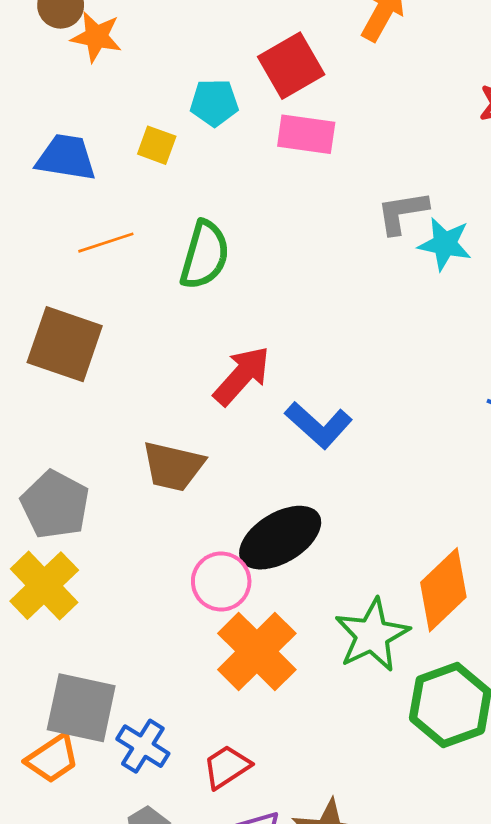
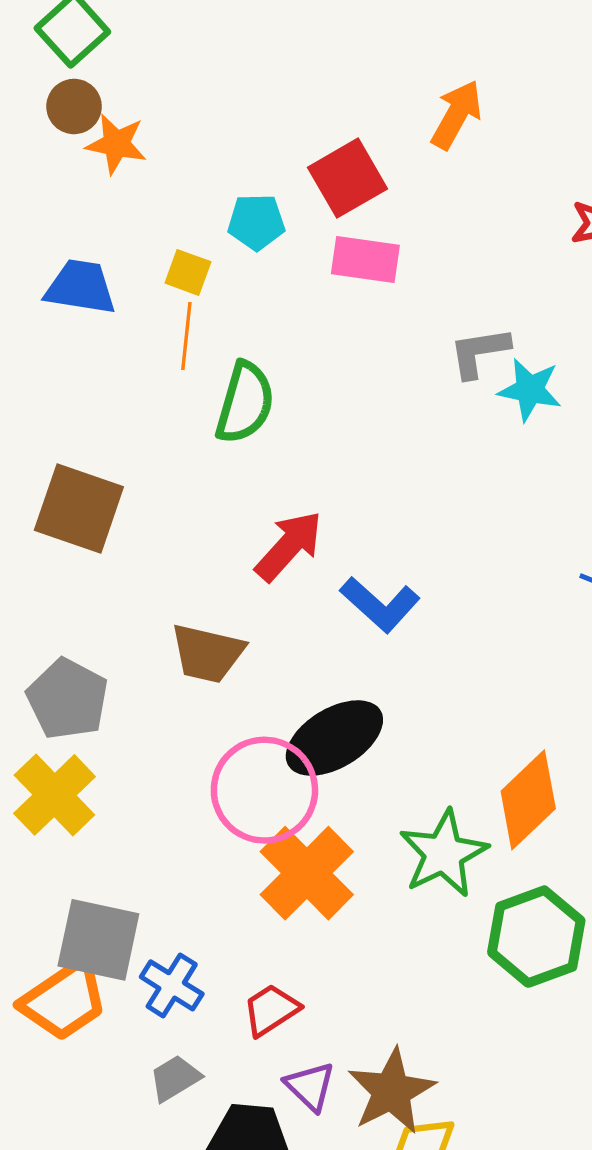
orange line: (106, 243) -> (186, 336), moved, turned -66
pink circle: (221, 581) -> (264, 790), size x1.5
orange trapezoid: (52, 758) -> (64, 1000), size x1.4

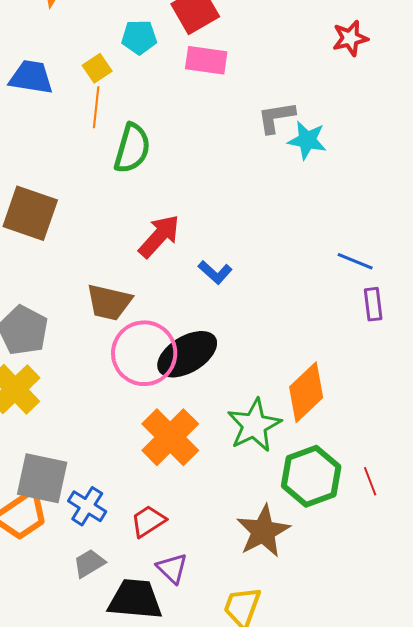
yellow square: (188, 272) -> (97, 68), turned 36
blue L-shape: (380, 605) -> (215, 272), size x0.7
pink circle: (264, 790) -> (144, 353), moved
brown star: (391, 1091) -> (263, 531), moved

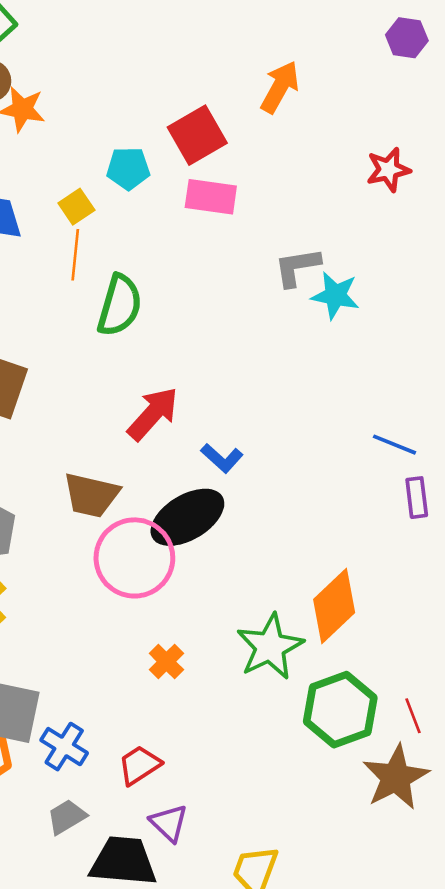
black ellipse: (187, 354) -> (187, 517), moved
orange cross: (170, 437) -> (166, 662), size x0.5
brown star: (263, 531) -> (396, 777), moved

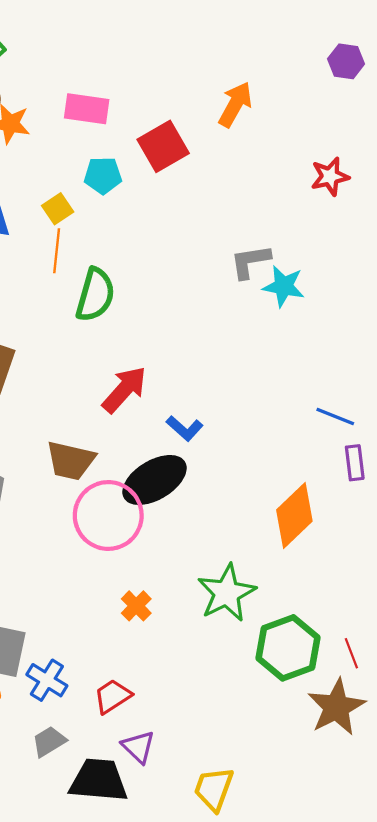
pink rectangle: (211, 197) -> (87, 109), moved
orange diamond: (334, 606) -> (294, 515), moved

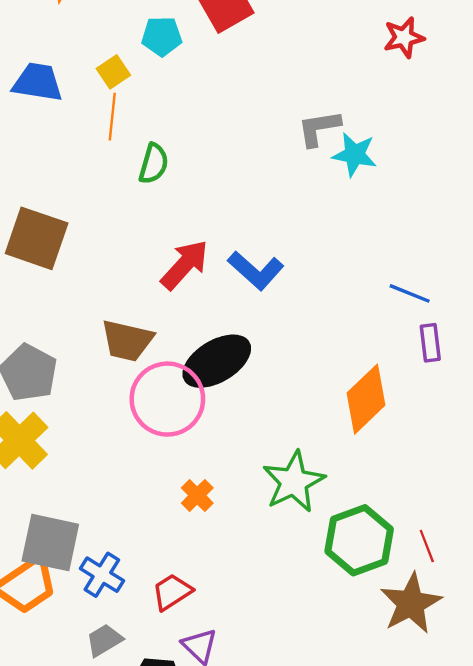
green semicircle: (95, 295) -> (154, 164), size x0.7
blue L-shape: (185, 428) -> (256, 270), moved, size x1.4

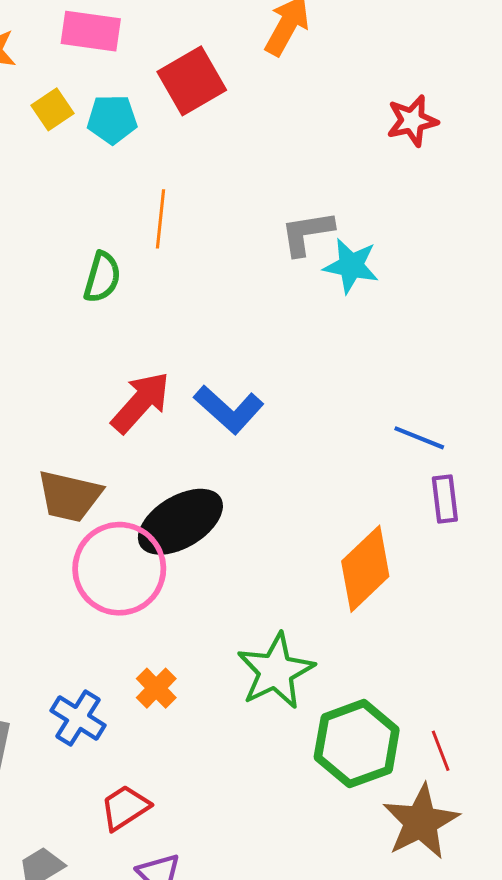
yellow square: (113, 72) -> (52, 109), moved
orange line: (112, 117) -> (160, 219), moved
blue cross: (102, 575) -> (78, 718), moved

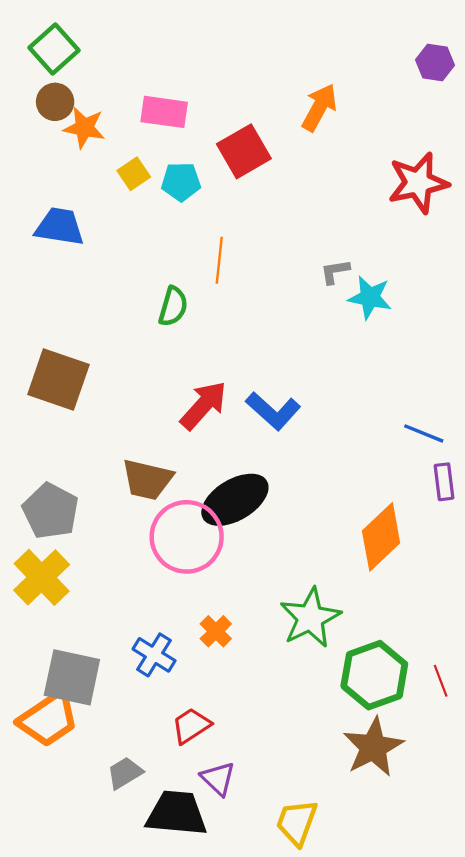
red star: (412, 121) -> (418, 183), size x1.5
gray L-shape: (307, 233) -> (335, 272), size x0.7
brown star: (421, 822) -> (373, 747), moved

